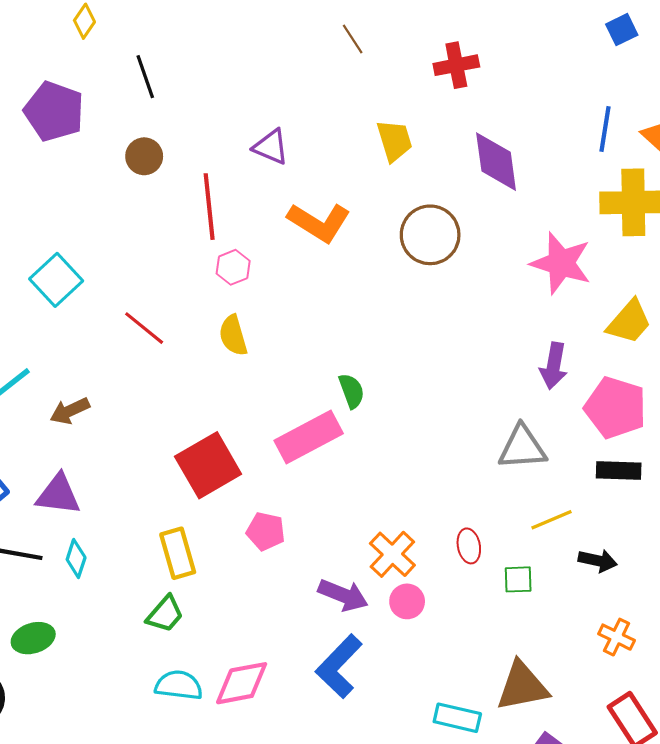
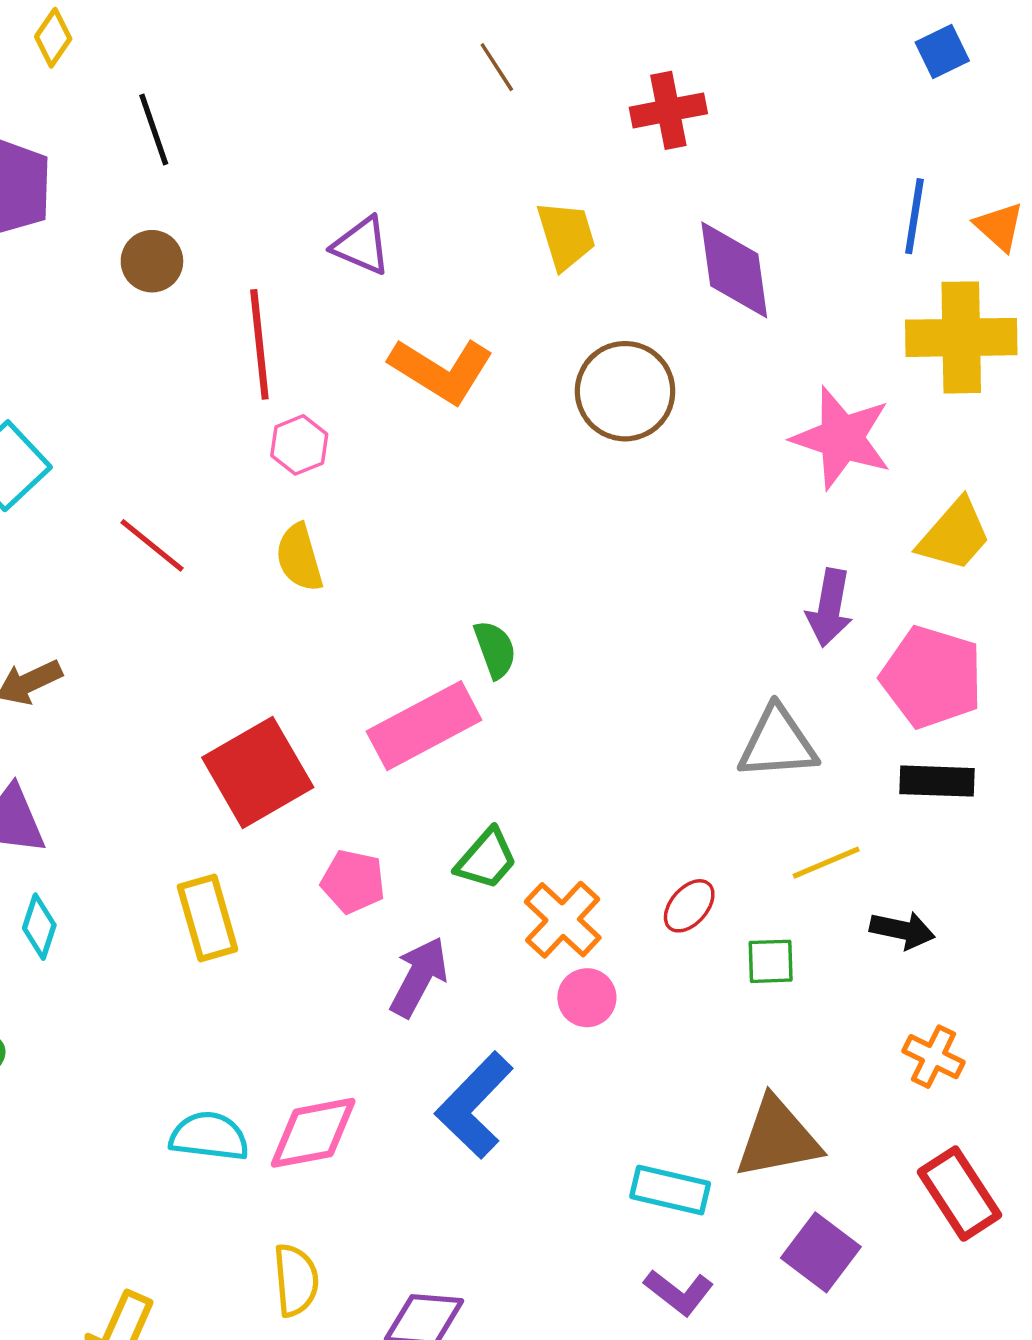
red ellipse: (469, 546) -> (689, 906), turned 52
purple arrow: (343, 595) -> (419, 977), moved, turned -84
green trapezoid: (165, 614) -> (486, 859), moved

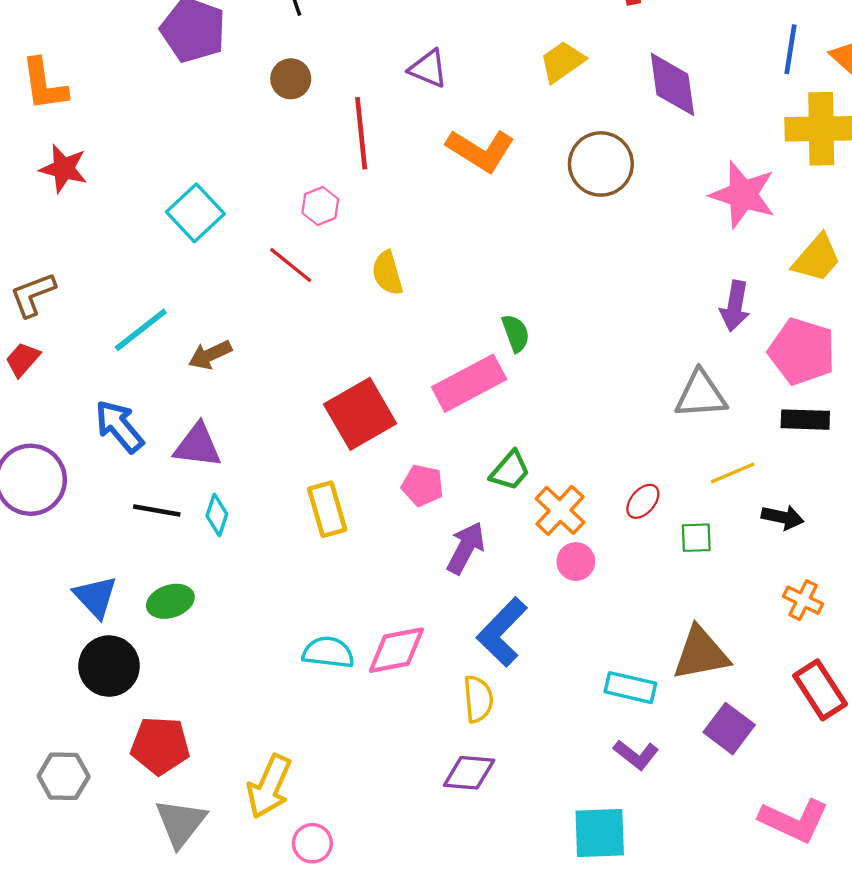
yellow trapezoid: (566, 235) -> (562, 62), turned -108
pink hexagon: (299, 445) -> (320, 206), moved
yellow semicircle: (296, 1280) -> (478, 699), moved

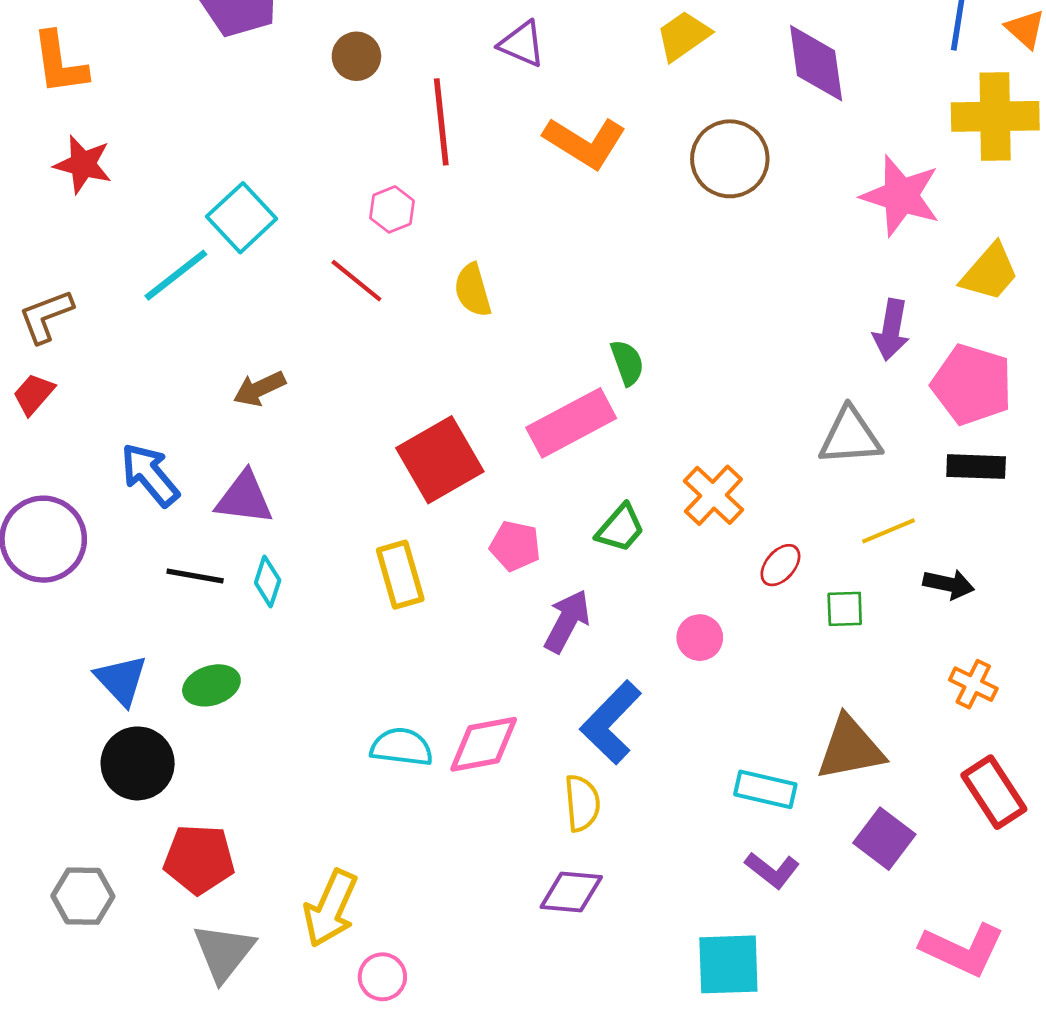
cyan line: (141, 330) -> (176, 275), moved
orange cross: (560, 510) -> (713, 495), moved

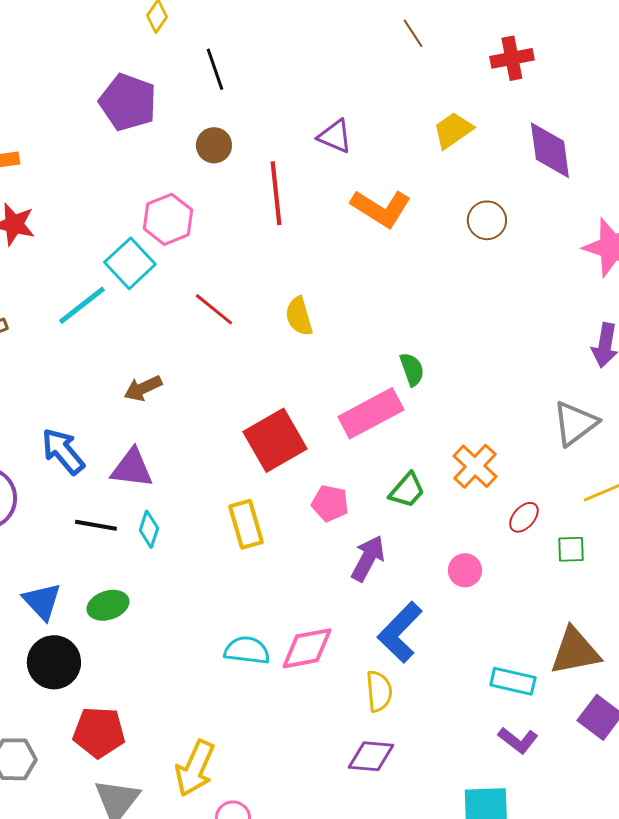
brown circle: (730, 159) -> (487, 220), size x0.7
pink hexagon: (392, 209) -> (168, 219), moved, size x1.5
gray triangle: (850, 437) -> (575, 423), turned -33

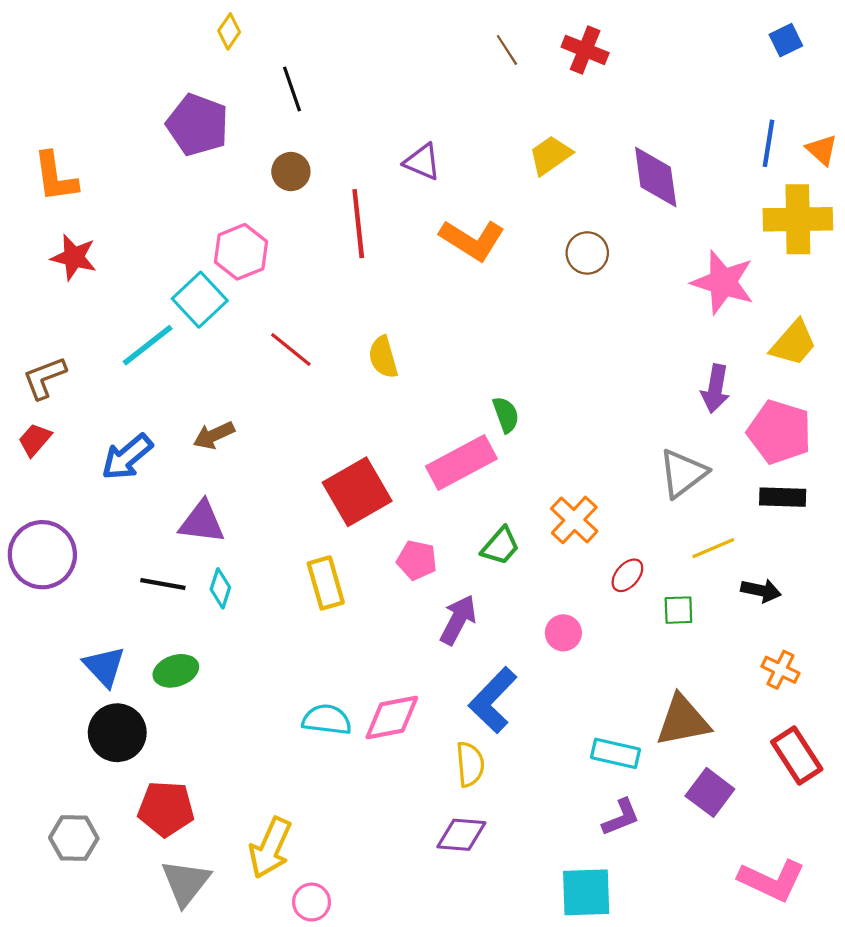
red cross: (512, 58) -> (585, 50), moved, turned 33
blue arrow: (63, 451) -> (127, 457), moved, turned -90
purple L-shape: (518, 740) -> (621, 817), turned -60

